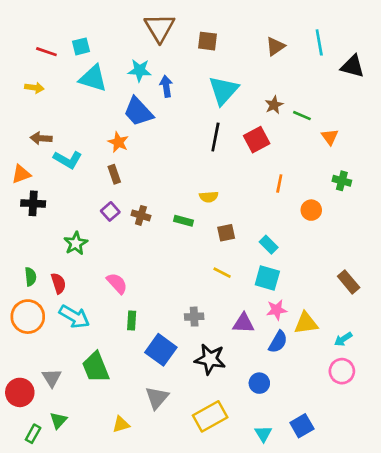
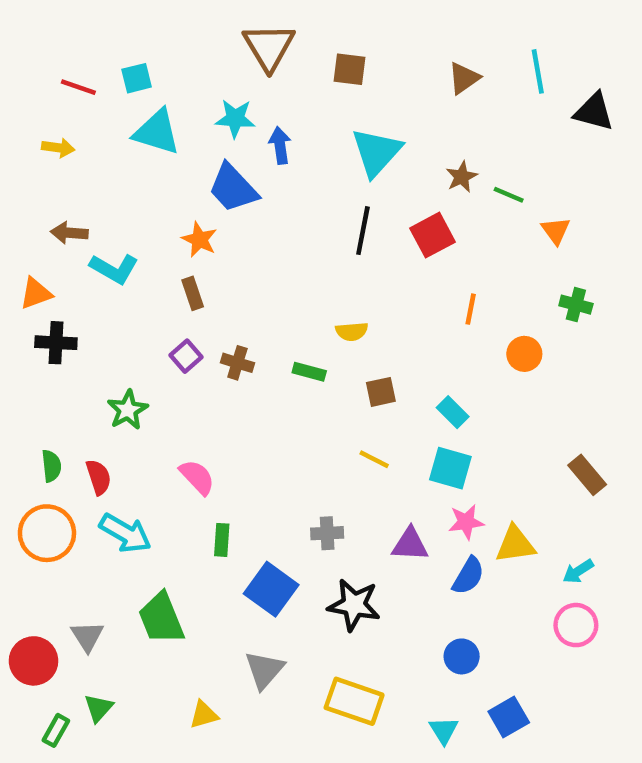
blue circle: (259, 383) -> (462, 656), moved
yellow rectangle: (210, 416) -> (354, 701), turned 48

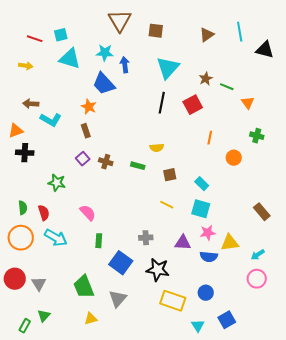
green star: (128, 410) -> (57, 183), turned -30
blue semicircle: (468, 576) -> (209, 257), turned 66
green trapezoid: (161, 618) -> (84, 287), moved
red circle: (34, 661) -> (15, 279), moved
yellow rectangle: (354, 701) -> (173, 301), moved

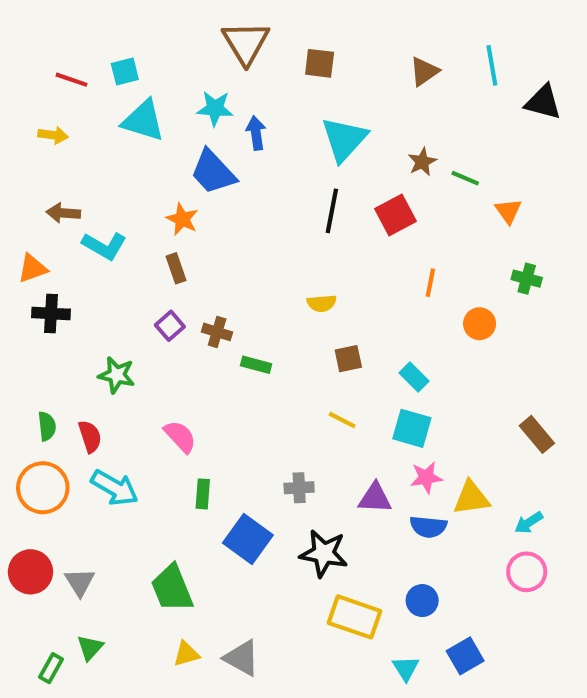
green rectangle: (138, 166) -> (256, 365), moved
gray triangle: (118, 299) -> (242, 658), moved, turned -42

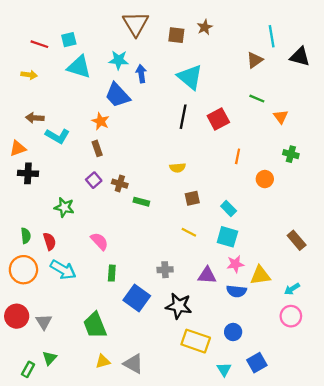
brown triangle: (424, 72) -> (255, 60), moved
cyan triangle: (344, 139) -> (190, 77), turned -32
brown star: (422, 162) -> (205, 27), moved

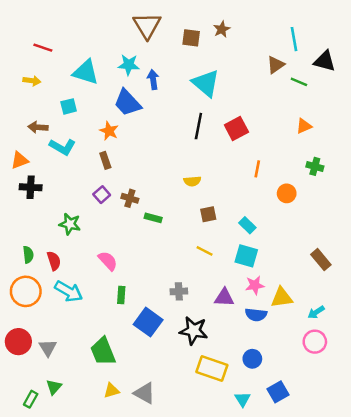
cyan square: (69, 40) -> (69, 106), moved
green line: (257, 99) -> (299, 82), moved
orange triangle: (281, 117) -> (304, 126), turned 42

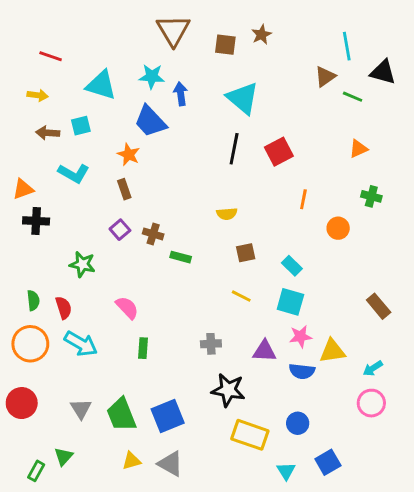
brown arrow: (38, 127) -> (48, 133), moved
blue square: (148, 322) -> (168, 416), moved, turned 32
gray triangle: (48, 348) -> (81, 409), moved

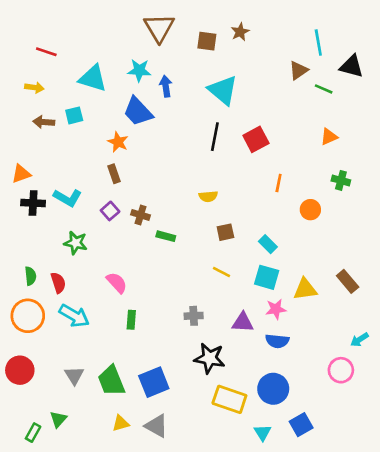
cyan L-shape: (74, 173) -> (68, 198), moved
yellow triangle: (332, 351) -> (305, 289), moved
cyan arrow: (373, 368) -> (359, 340), moved
blue circle: (298, 423) -> (273, 389), size x1.5

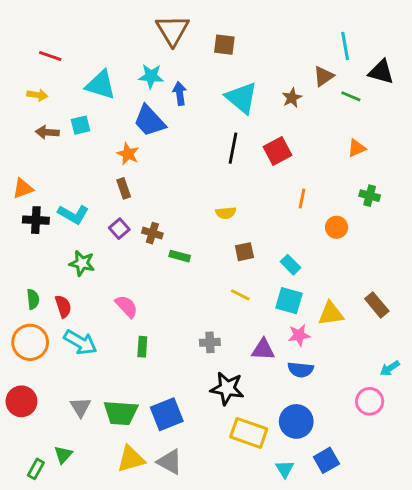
brown star: (240, 32) -> (292, 98), moved
green trapezoid: (111, 381) -> (121, 413), turned -64
yellow triangle: (121, 423) -> (131, 459), size x1.5

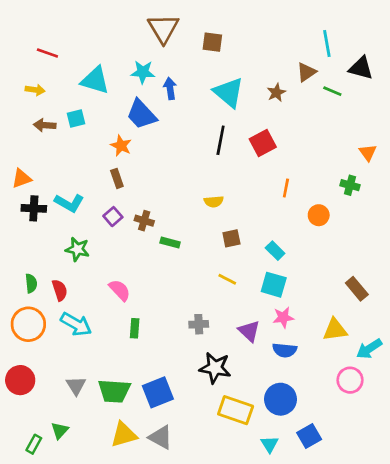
orange triangle: (357, 148) -> (368, 153), moved, turned -42
yellow triangle: (331, 314) -> (335, 330), moved
purple triangle: (263, 350) -> (249, 331), turned 40
cyan arrow: (390, 368) -> (369, 349), size x1.4

